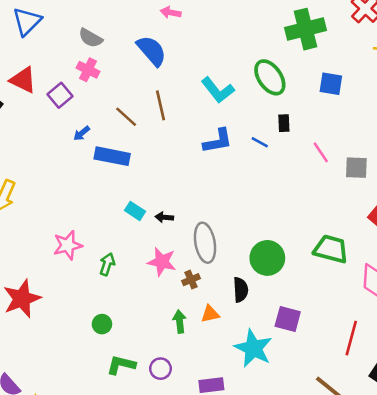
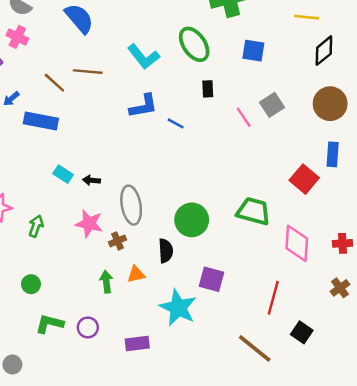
brown line: (160, 105) -> (88, 72), turned -72
blue line: (260, 142) -> (176, 123), moved
gray square: (356, 168) -> (272, 105), moved, turned -35

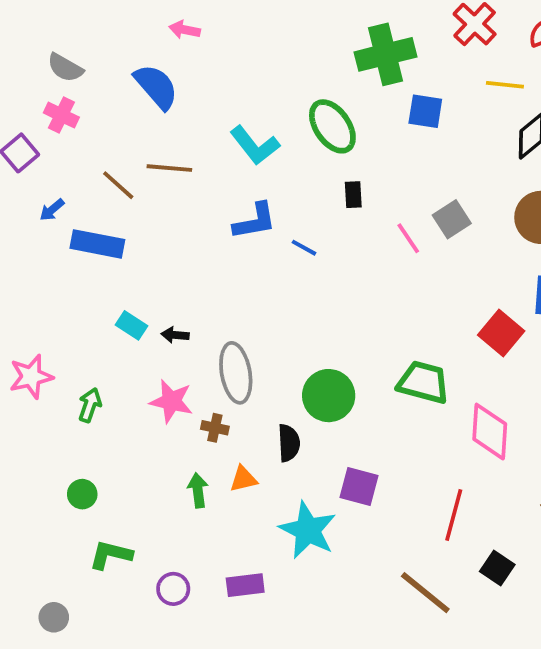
blue square: (253, 51) -> (425, 111), moved
brown cross: (117, 241) -> (215, 428), turned 35
purple circle: (88, 327) -> (173, 589), moved

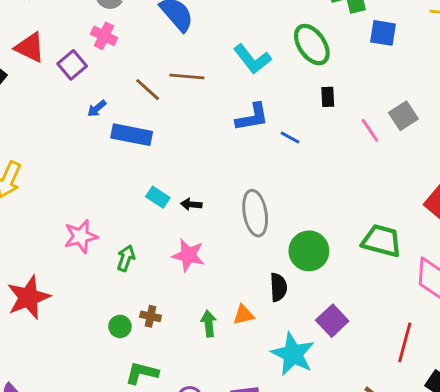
gray ellipse: (236, 373) -> (255, 213), moved
brown cross: (215, 428) -> (151, 316), moved
purple square: (359, 487) -> (332, 321), turned 32

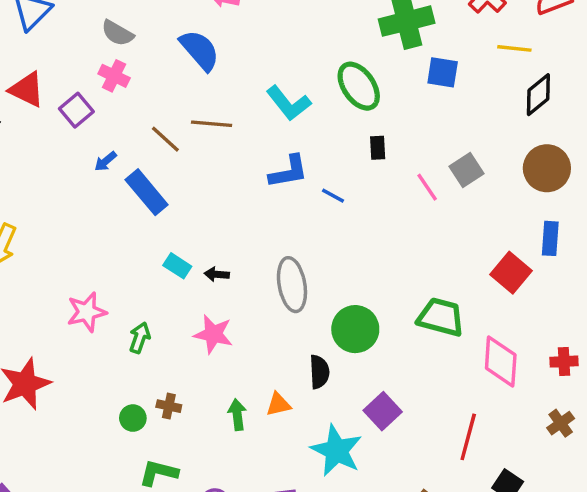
blue rectangle: (132, 135) -> (147, 192), turned 39

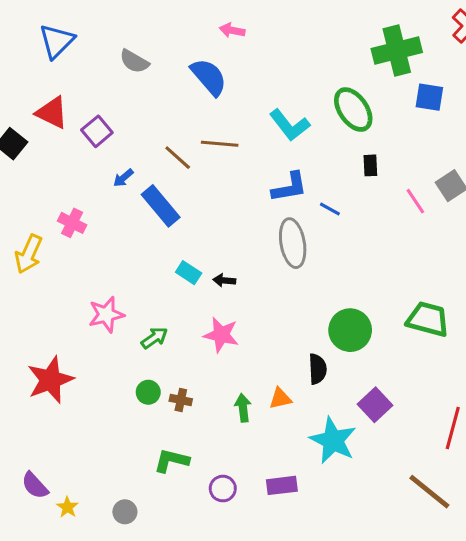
pink cross: (114, 76) -> (72, 223), moved
gray ellipse: (292, 285) -> (293, 243), moved
green arrow: (140, 338) -> (154, 338), turned 36
green circle: (133, 418) -> (148, 392), moved

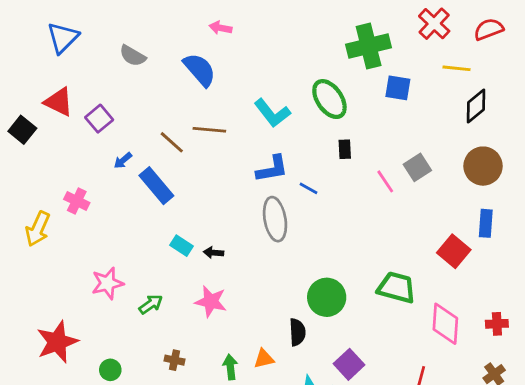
green circle: (148, 392) -> (110, 370), moved

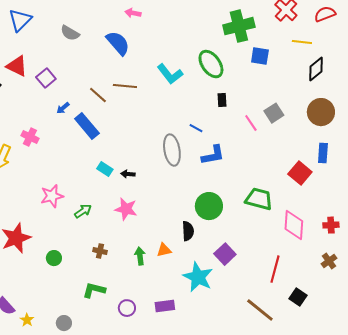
blue L-shape: (272, 169) -> (213, 155), moved

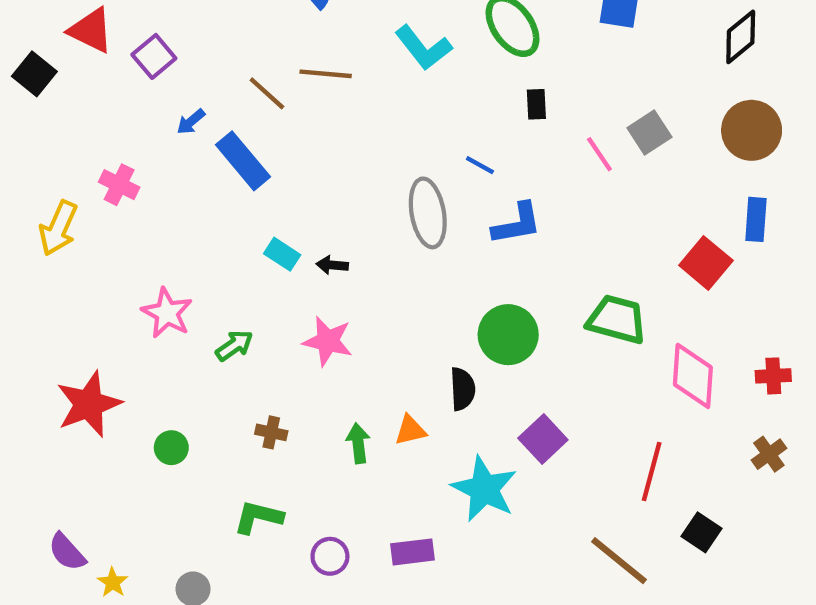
pink star: (52, 196) -> (167, 313), turned -30

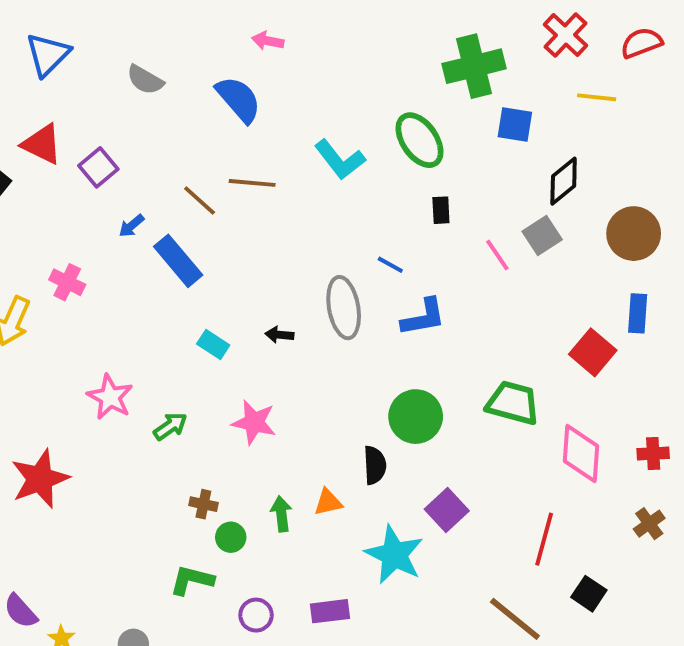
black diamond: (741, 37) -> (564, 181), moved
black arrow: (332, 265) -> (279, 335), moved
green circle: (171, 448) -> (231, 537), moved

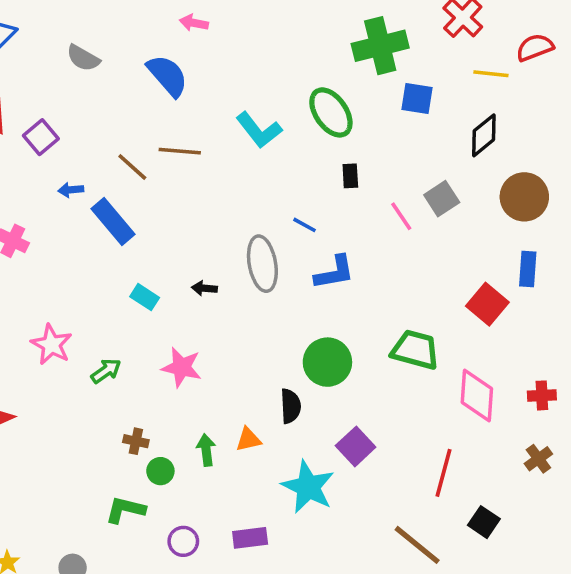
red semicircle: (641, 43) -> (535, 47), moved
black diamond: (564, 181) -> (484, 135), moved
blue arrow: (131, 226) -> (71, 190), turned 35

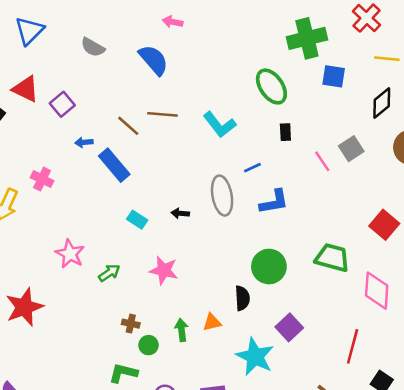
cyan L-shape: (259, 130) -> (220, 125), moved
blue line: (305, 225) -> (252, 168), turned -54

